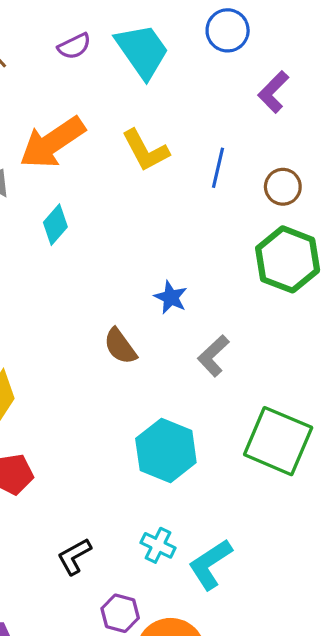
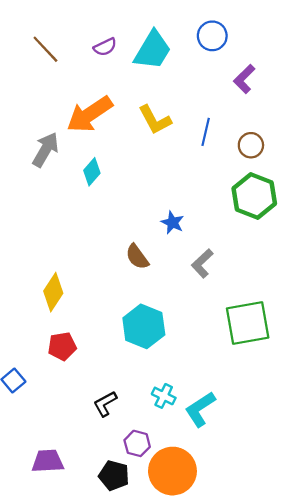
cyan trapezoid: (142, 51) -> (153, 50), turned 66
green square: (278, 441) -> (248, 323), turned -33
cyan hexagon: (166, 451) -> (144, 326), moved

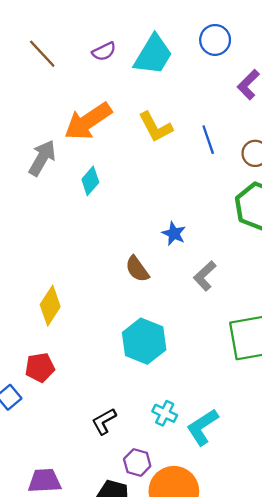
blue line: (206, 132) -> (208, 140), turned -32
red pentagon: (62, 346) -> (40, 367), moved

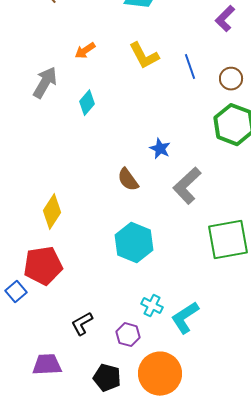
orange arrow: (88, 121) -> (85, 51), size x0.5
gray L-shape: (205, 276) -> (187, 186), size x1.4
red pentagon: (40, 367) -> (43, 266), size x1.5
black L-shape: (104, 421) -> (82, 324), moved
purple hexagon: (137, 463) -> (128, 335), moved

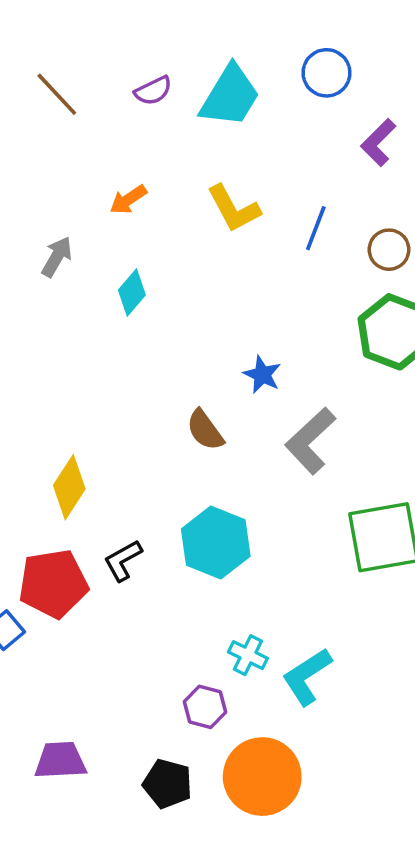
blue line: (190, 67) -> (316, 228), turned 40
gray arrow: (45, 83) -> (57, 257), size x0.7
black L-shape: (82, 324) -> (123, 560), moved

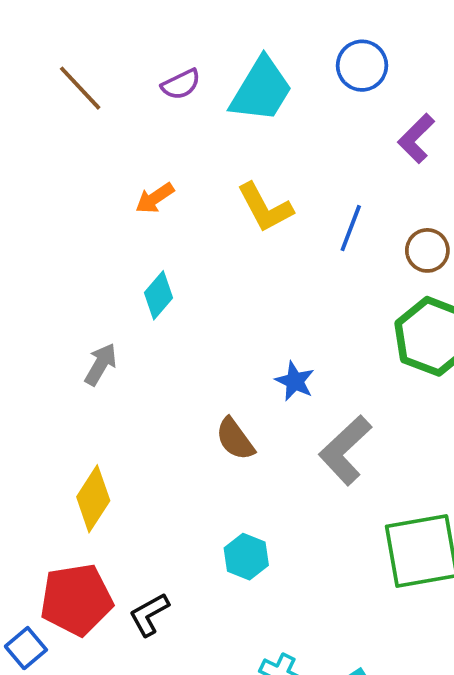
gray arrow: (57, 257) -> (101, 364), moved
cyan hexagon: (216, 543) -> (246, 557), size x0.6
black L-shape: (123, 560) -> (149, 614), moved

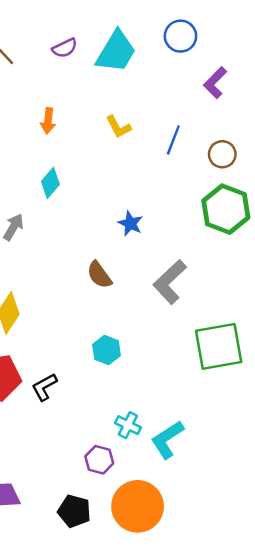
orange arrow: (155, 198) -> (48, 121), turned -50
yellow L-shape: (265, 207) -> (118, 127), size x0.7
blue star: (295, 381) -> (130, 223), moved

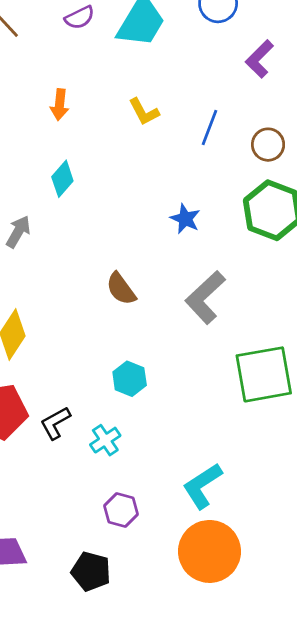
blue star: (130, 223) -> (185, 219), moved
cyan cross: (128, 425) -> (105, 440), moved, turned 30
orange circle: (138, 506) -> (210, 551), moved

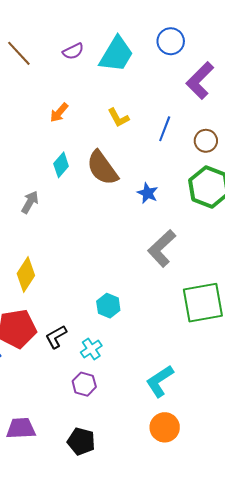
purple L-shape: (259, 59) -> (200, 80), size x1.4
orange arrow: (60, 105) -> (59, 113), turned 35
brown semicircle: (121, 289) -> (102, 168), moved, size x1.5
purple hexagon: (121, 510) -> (84, 384), moved
orange circle: (210, 551) -> (165, 427), size x0.7

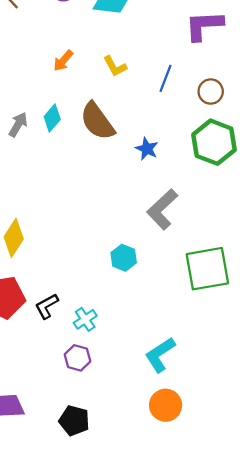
purple L-shape: (200, 80) -> (204, 26), turned 42
orange arrow: (59, 113) -> (63, 61), moved
gray arrow: (30, 202) -> (18, 125), moved
cyan hexagon: (108, 306) -> (124, 258), moved

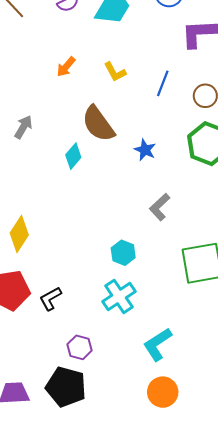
cyan diamond: (52, 118) -> (73, 156), moved
gray L-shape: (162, 209) -> (160, 207), size x0.7
cyan cross: (85, 319) -> (119, 296), moved, size x1.5
black pentagon: (74, 421) -> (66, 387), moved, size x1.4

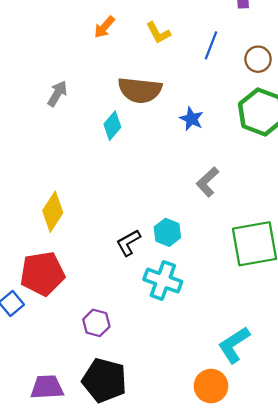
brown semicircle: (98, 124) -> (140, 90), turned -48
cyan cross: (119, 296) -> (163, 281), turned -36
black L-shape: (50, 299) -> (128, 243), moved
cyan L-shape: (158, 344) -> (234, 345), moved
purple hexagon: (80, 347) -> (96, 323), moved

